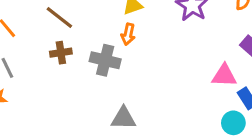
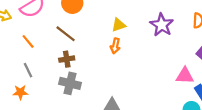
gray cross: (105, 60) -> (70, 83), moved

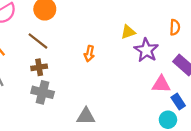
yellow triangle: (119, 25) -> (128, 32), moved
purple star: (162, 25) -> (146, 50), moved

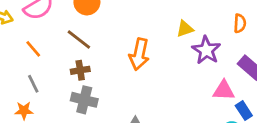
orange arrow: (89, 54) -> (139, 54), size x1.6

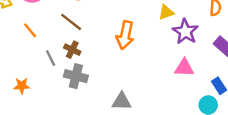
brown cross: (80, 70) -> (72, 50), turned 35
gray line: (33, 84) -> (51, 58), moved
pink triangle: (224, 90) -> (184, 68), moved

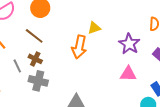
yellow triangle: (166, 12) -> (94, 28), moved

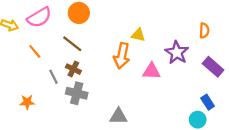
yellow triangle: (94, 28) -> (138, 35), turned 32
pink triangle: (128, 74) -> (151, 71), moved

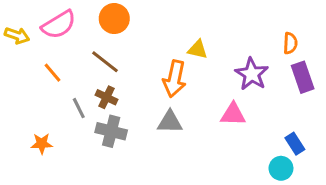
purple rectangle: (213, 67) -> (303, 77), moved, turned 30
pink triangle: (151, 71) -> (233, 114), moved
gray triangle: (118, 116) -> (170, 122), moved

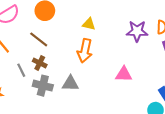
yellow triangle: (198, 49) -> (89, 24), moved
purple star: (252, 74) -> (137, 31), moved, turned -30
gray triangle: (170, 122) -> (70, 83), moved

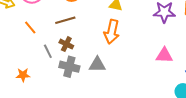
brown line: (39, 39) -> (65, 20), turned -54
pink triangle: (124, 74) -> (164, 55), moved

